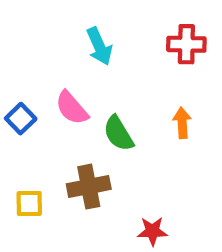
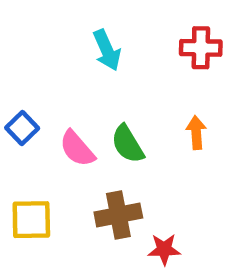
pink semicircle: (72, 108) -> (77, 149), moved
brown cross: (89, 187) -> (118, 215), moved
yellow square: (29, 204) -> (31, 220), size x1.4

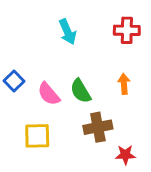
brown cross: (118, 215) -> (98, 127), moved
yellow square: (31, 220) -> (37, 136), moved
red star: (164, 249) -> (125, 155), moved

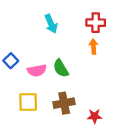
orange arrow: (124, 84) -> (93, 47), moved
pink semicircle: (49, 94) -> (37, 70), turned -60
brown cross: (98, 127) -> (64, 103), moved

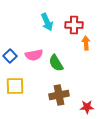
red cross: (96, 23) -> (74, 25), moved
pink semicircle: (37, 70) -> (34, 55), moved
yellow square: (28, 102) -> (15, 86), moved

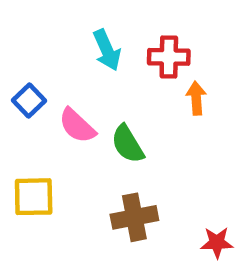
pink semicircle: (34, 55) -> (77, 126), turned 54
blue square: (10, 56) -> (29, 100), moved
red star: (87, 107) -> (217, 243), moved

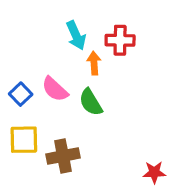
orange arrow: (196, 98) -> (94, 63), moved
blue square: (29, 100) -> (21, 94), moved
brown cross: (134, 217) -> (63, 156), moved

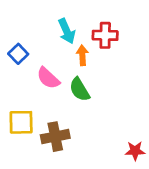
blue square: (21, 94) -> (18, 54), moved

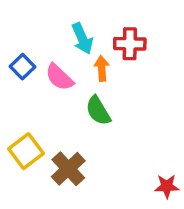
pink semicircle: (48, 78) -> (59, 77), moved
yellow square: (21, 122) -> (26, 151), turned -36
brown cross: (55, 137) -> (68, 169), turned -32

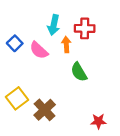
cyan arrow: (82, 39) -> (54, 25), turned 36
green semicircle: (98, 111) -> (79, 72), moved
red star: (167, 186) -> (98, 121), moved

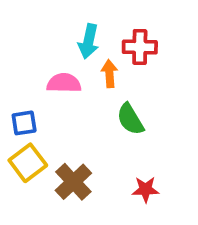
blue square: (15, 43) -> (24, 123), moved, turned 35
pink semicircle: (39, 50) -> (64, 83), turned 138
red star: (98, 121) -> (146, 189), moved

